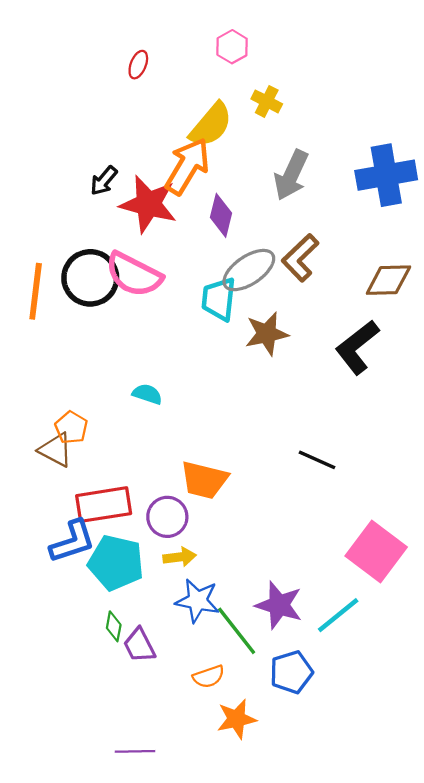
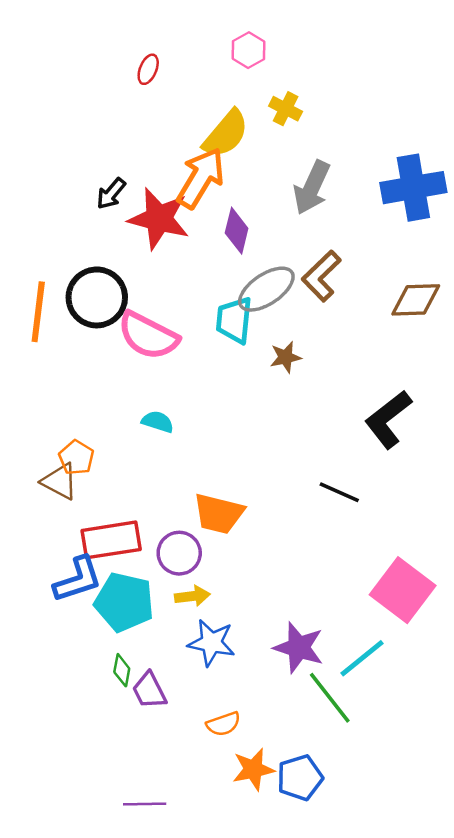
pink semicircle: (134, 275) -> (148, 336), moved
brown star: (267, 334) -> (286, 357), size x0.7
black L-shape: (357, 347) -> (388, 419), moved
green line: (237, 631) -> (330, 698), moved
blue pentagon: (291, 672) -> (300, 778), moved

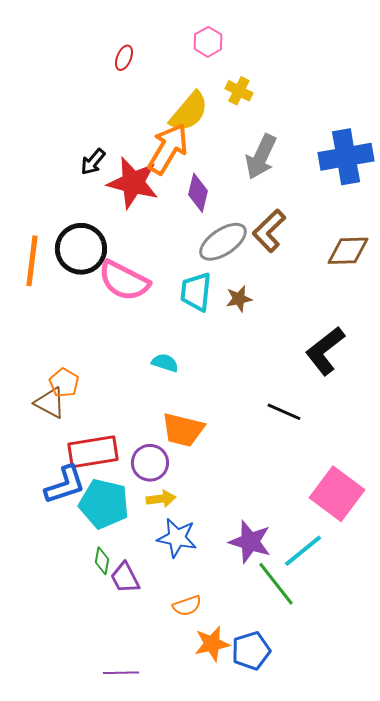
cyan trapezoid: (234, 320) -> (196, 292), moved
cyan semicircle: (158, 422) -> (165, 363), moved

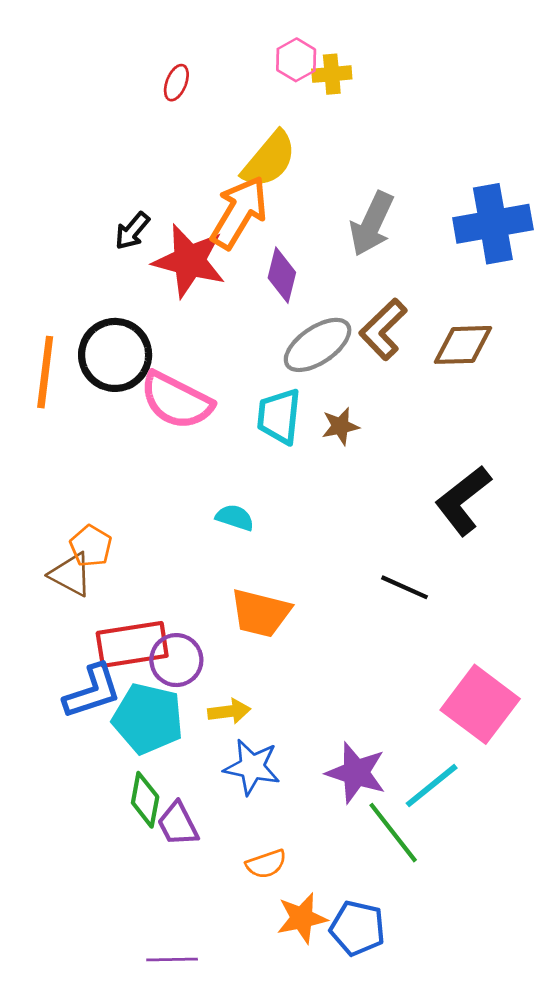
yellow cross: (239, 91) -> (332, 74), moved, turned -32
brown diamond: (348, 251) -> (463, 345), moved
purple circle: (150, 463) -> (176, 660), moved
green diamond: (102, 561) -> (145, 800), size x1.4
blue pentagon: (251, 651) -> (357, 928), turned 30

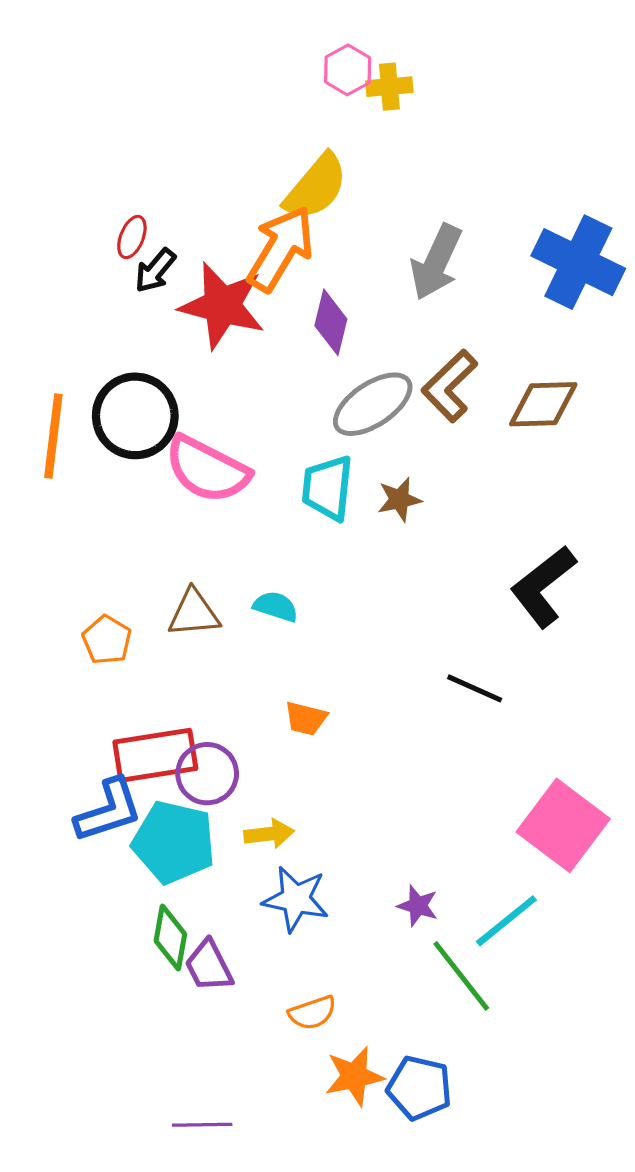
red ellipse: (176, 83) -> (132, 237), moved
blue cross: (493, 224) -> (578, 262), turned 36
brown triangle: (71, 575) -> (194, 613), moved, turned -33
orange trapezoid: (261, 613) -> (306, 718), size x0.6
purple star: (356, 773) -> (418, 906), size x0.6

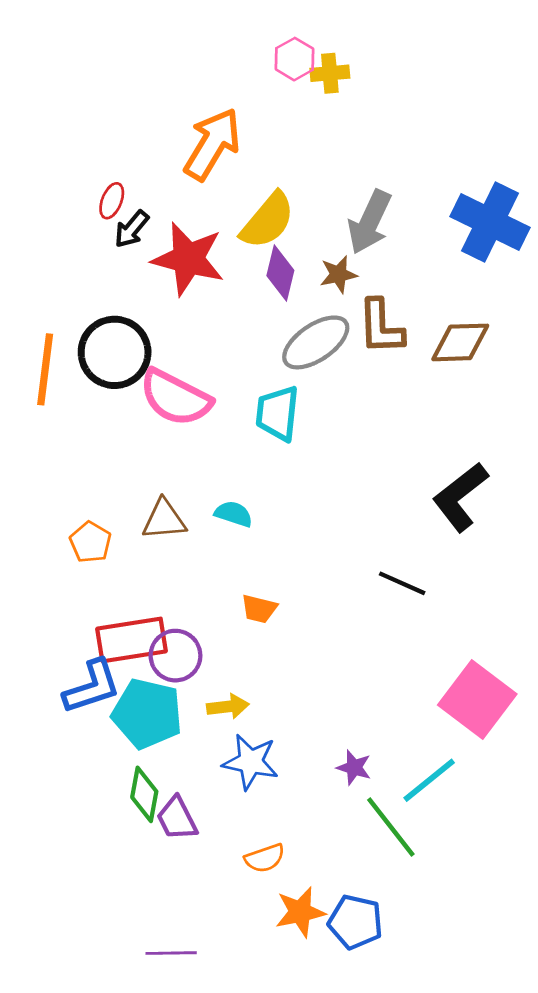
yellow semicircle: (316, 187) -> (268, 221), moved
orange arrow: (281, 249) -> (212, 144), moved
brown L-shape: (450, 386) -> (381, 327), turned -48
brown star: (399, 500) -> (338, 274), moved

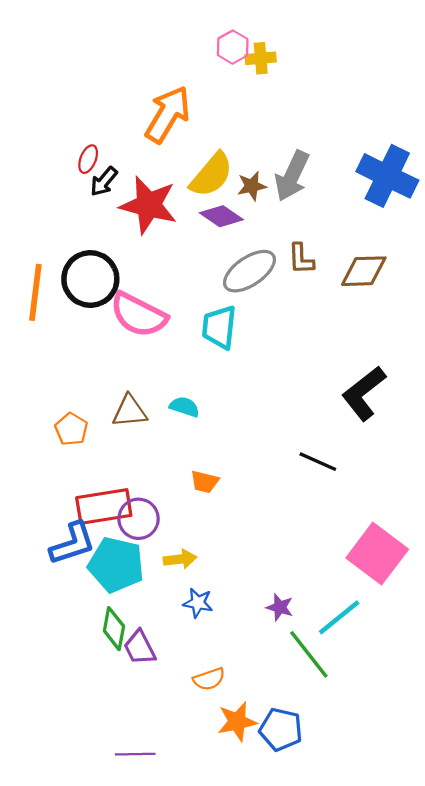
purple diamond: (280, 273) -> (221, 216), turned -69
brown star: (338, 274) -> (252, 186), moved
brown L-shape: (381, 327) -> (301, 259), size x0.7
blue star: (251, 762) -> (198, 603), size x0.7

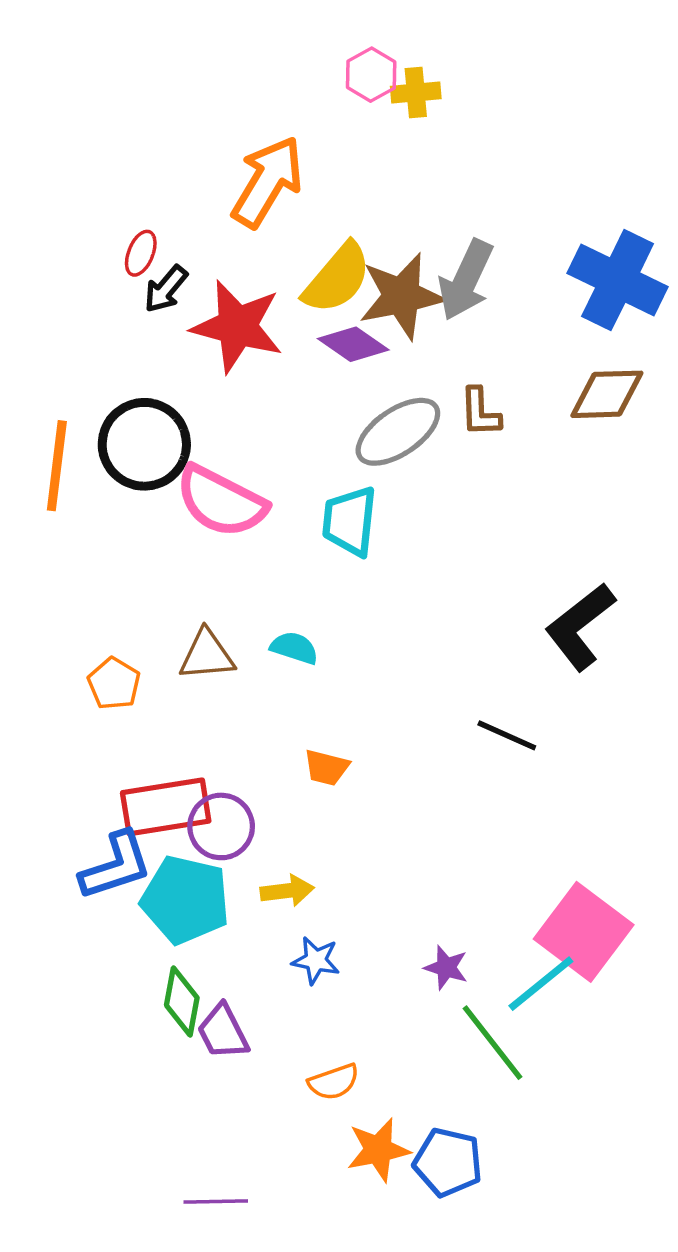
brown star: (252, 186) -> (401, 296), size x1.8
brown diamond: (364, 271) -> (607, 394), moved
pink square: (377, 554) -> (584, 932), moved

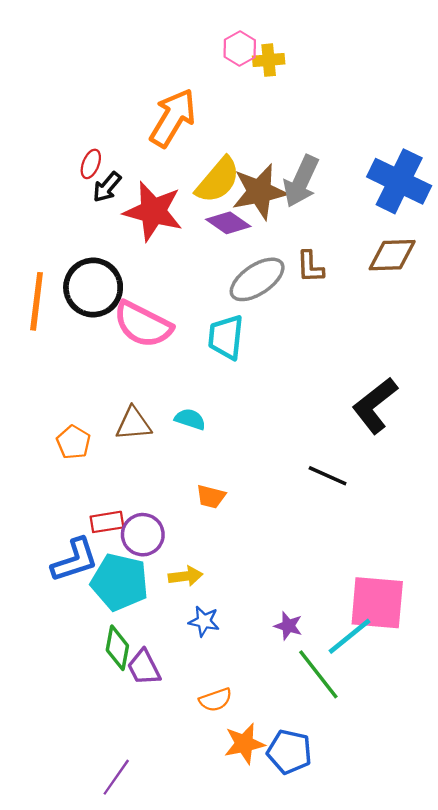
red rectangle: (166, 807) -> (107, 522), size x0.6
pink square: (584, 932) -> (377, 603), turned -32
purple line: (216, 1202) -> (116, 777), moved, turned -54

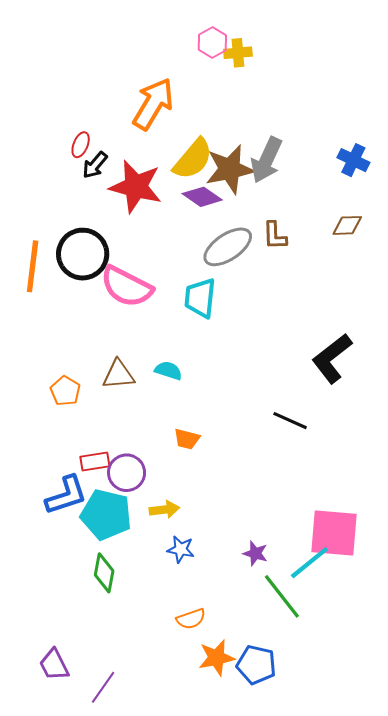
blue cross: (399, 181) -> (353, 160), size x0.6
brown diamond: (392, 255) -> (347, 225), size x0.7
purple trapezoid: (144, 667) -> (54, 665), moved

